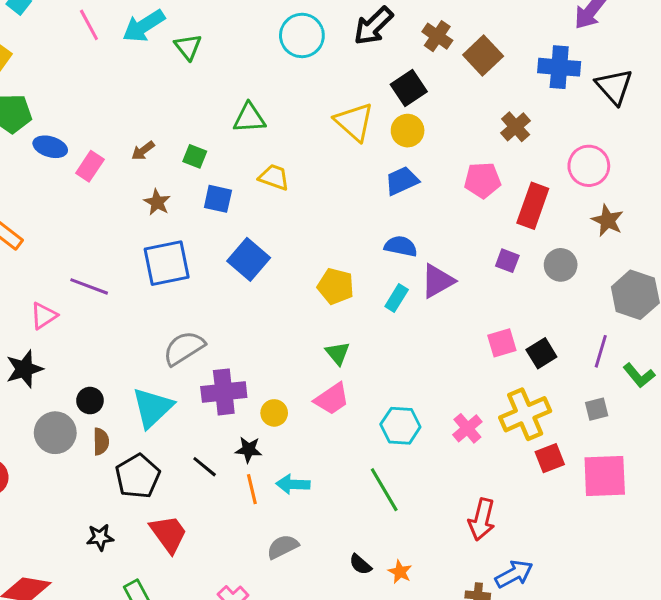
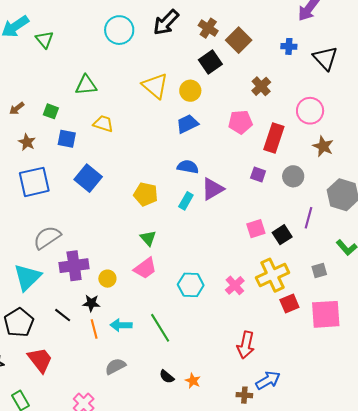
blue cross: (559, 67) -> (289, 46), size x0.6
black square: (409, 88) -> (210, 62), moved
purple line: (601, 351) -> (309, 218), moved
green line: (384, 490) -> (160, 328), moved

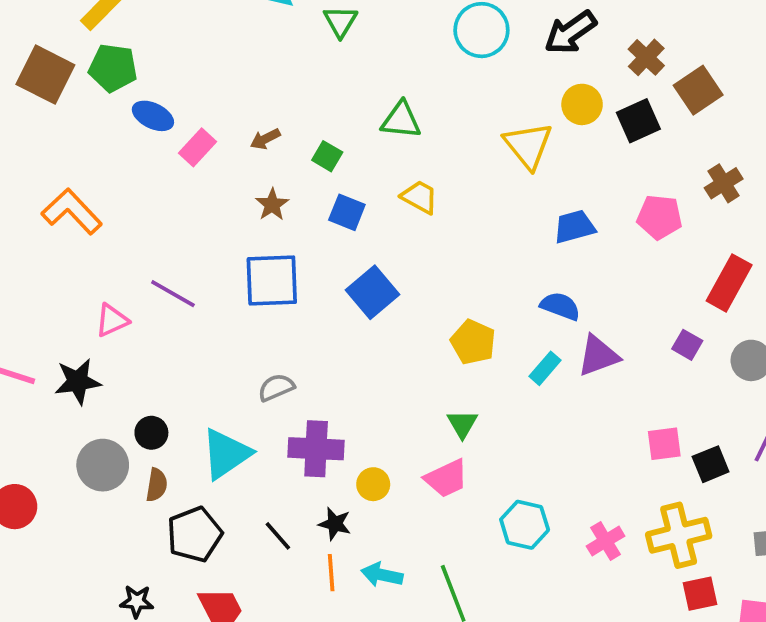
yellow circle: (190, 91) -> (582, 104), moved
pink pentagon: (240, 122) -> (660, 217), moved
gray semicircle: (47, 238) -> (276, 388), size x0.7

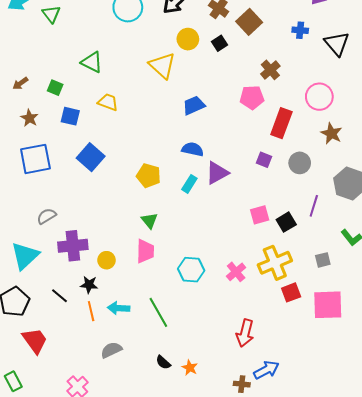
green triangle: (401, 120) -> (92, 62), turned 30
black square: (638, 121) -> (219, 43), size x0.7
pink pentagon: (660, 217) -> (252, 97), moved
pink trapezoid: (446, 478) -> (145, 251), turned -55

